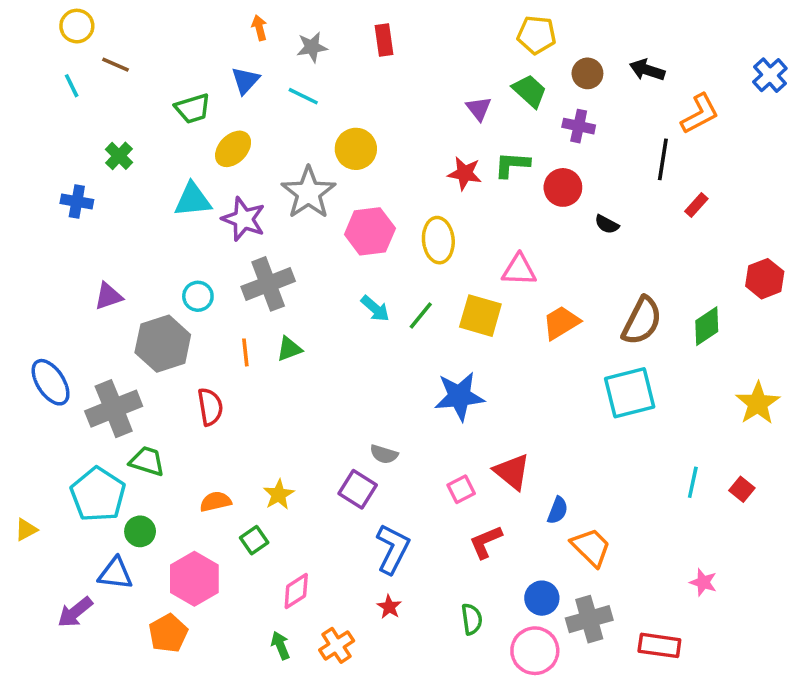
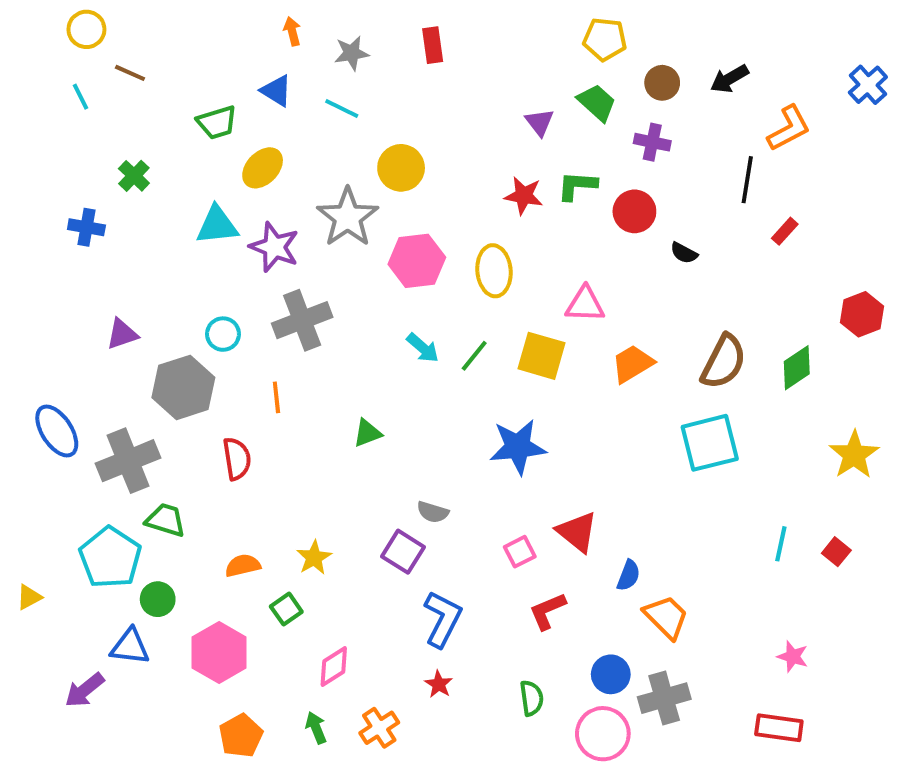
black arrow: (647, 70) -> (729, 79), turned -48
blue triangle: (245, 80) -> (276, 91), turned -40
green triangle: (289, 349) -> (367, 433), moved
orange pentagon: (168, 633) -> (241, 736), moved
red rectangle: (659, 645) -> (779, 728), moved

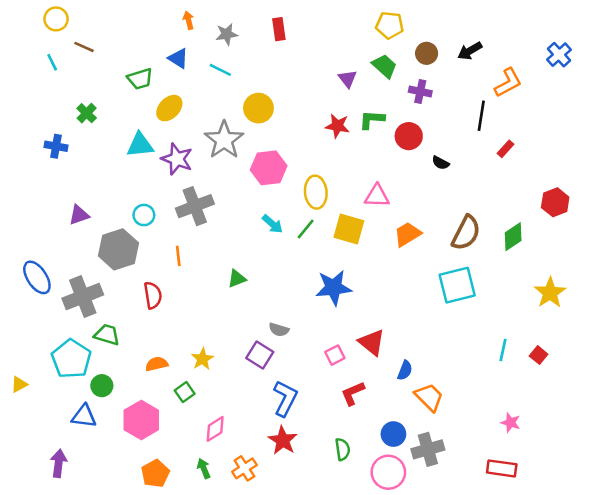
yellow ellipse: (494, 271) -> (316, 192), moved
red star: (439, 684) -> (283, 440), size x1.6
purple arrow: (84, 690) -> (59, 463), moved, turned 136

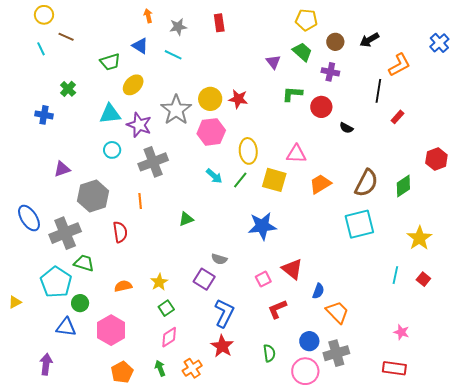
yellow circle: (258, 108) -> (210, 99), moved
red star: (337, 126) -> (238, 99), moved
cyan circle: (144, 215) -> (112, 150), moved
yellow star: (550, 293) -> (419, 238), moved
green square: (185, 392) -> (166, 308), moved

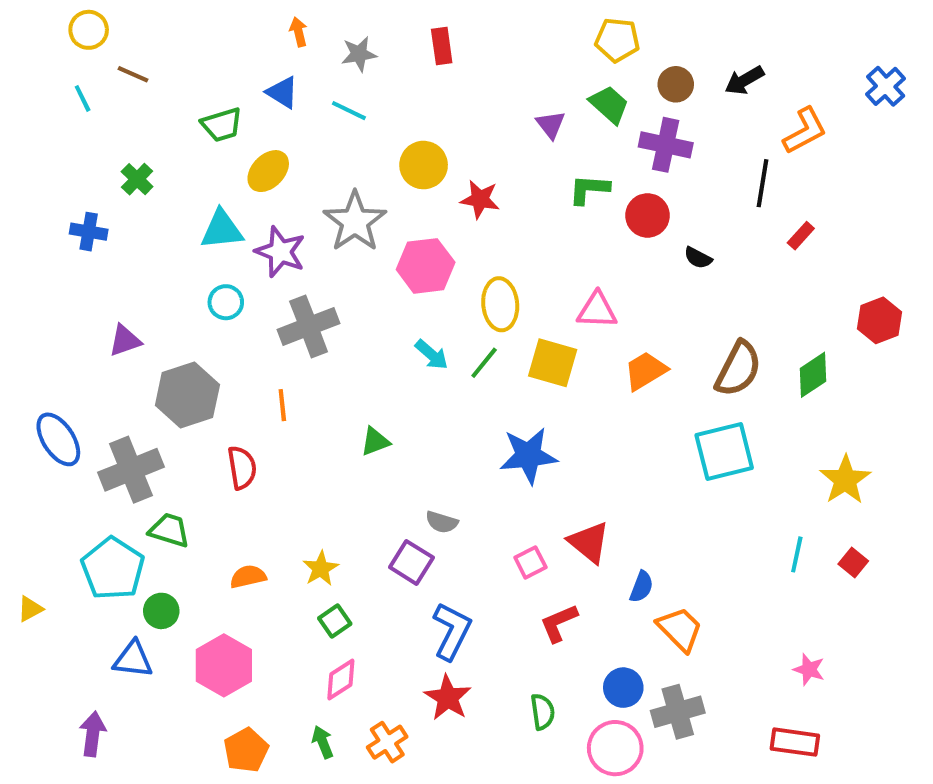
purple cross: (330, 72) -> (666, 145), size x1.4
yellow circle: (210, 99) -> (424, 165), moved

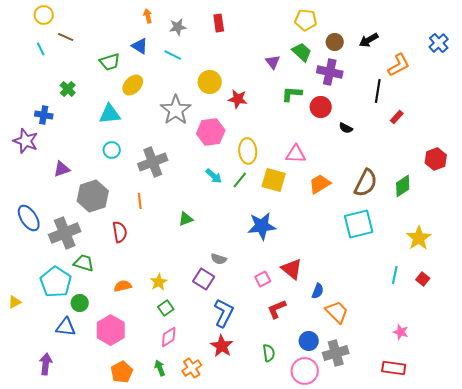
purple star: (280, 252) -> (26, 141), moved

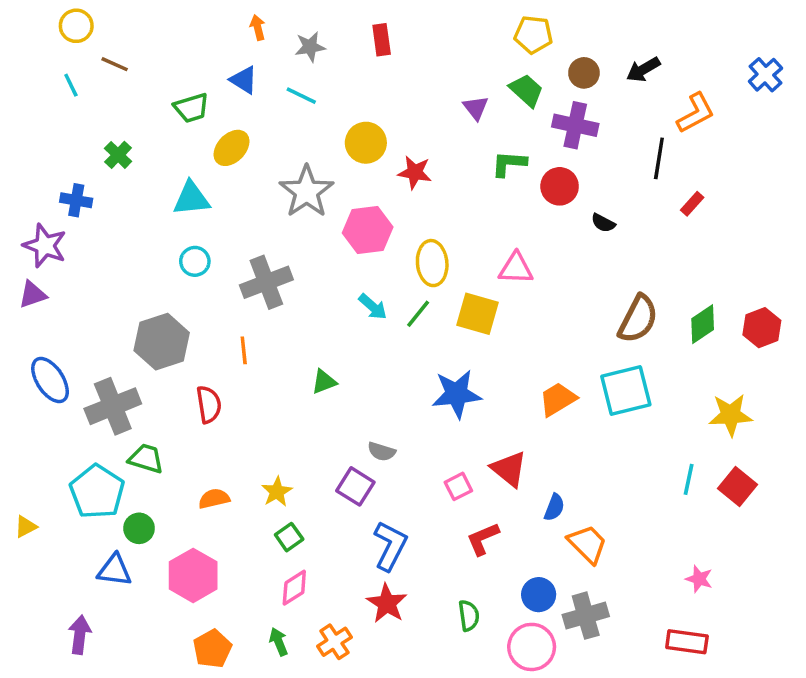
red hexagon: (436, 159) -> (762, 328), moved
purple triangle: (62, 169) -> (33, 295), moved
orange trapezoid: (320, 184) -> (558, 399), moved
yellow star: (419, 238) -> (731, 415), turned 30
red square: (423, 279) -> (738, 486), size x1.5

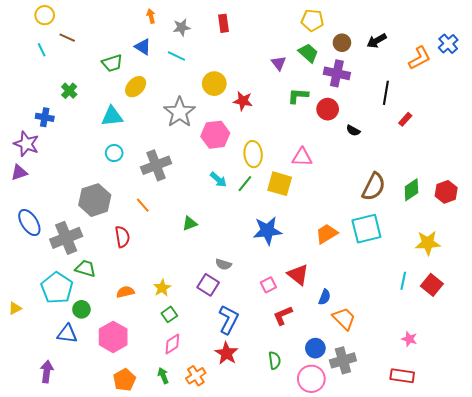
orange L-shape: (696, 113) -> (420, 58), moved
orange line: (244, 350) -> (143, 205), turned -35

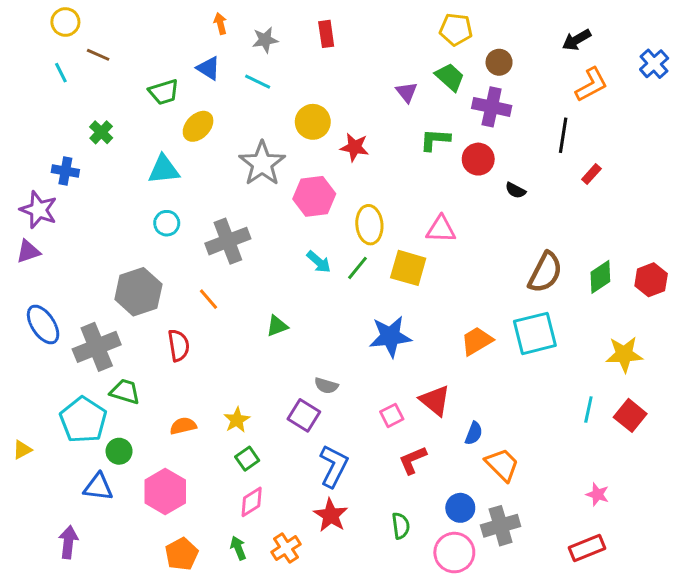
black arrow: (377, 41) -> (577, 40), moved
orange L-shape: (420, 58) -> (591, 85), moved
red rectangle: (402, 376) -> (587, 548), turned -30

